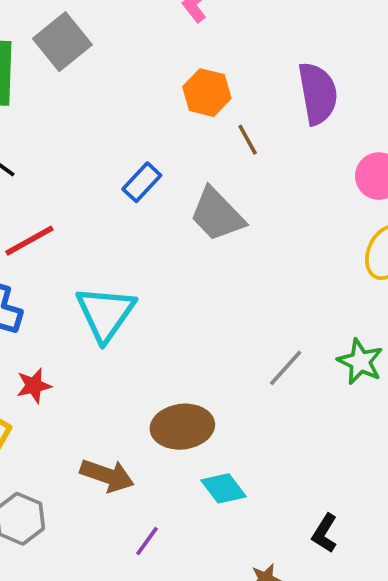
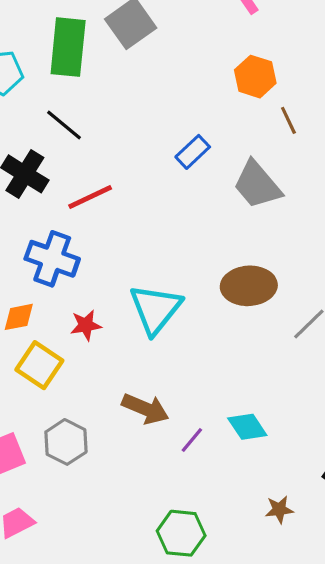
cyan triangle: (105, 313) -> (155, 309), moved
brown ellipse: (182, 427) -> (249, 286), moved
purple line: (147, 541) -> (192, 440), moved

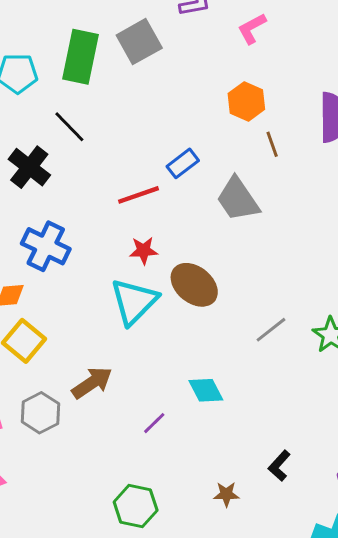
red line: (90, 197) -> (138, 195), moved
brown ellipse: (249, 286) -> (194, 285), moved, turned 36
red star: (86, 325) -> (144, 251), moved
brown arrow: (145, 409) -> (92, 383), moved, turned -63
cyan diamond: (247, 427) -> (206, 390), moved

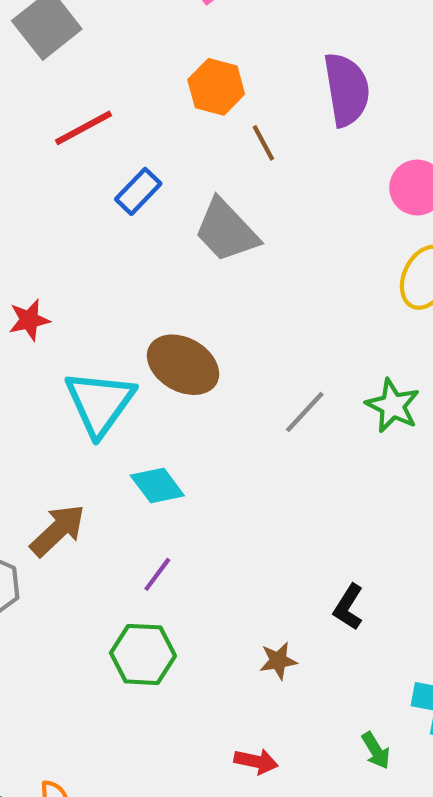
red line: (138, 195) -> (83, 128), moved
red star: (144, 251) -> (29, 320), moved
cyan diamond: (206, 390) -> (157, 485), moved
green hexagon: (136, 506) -> (143, 654), moved

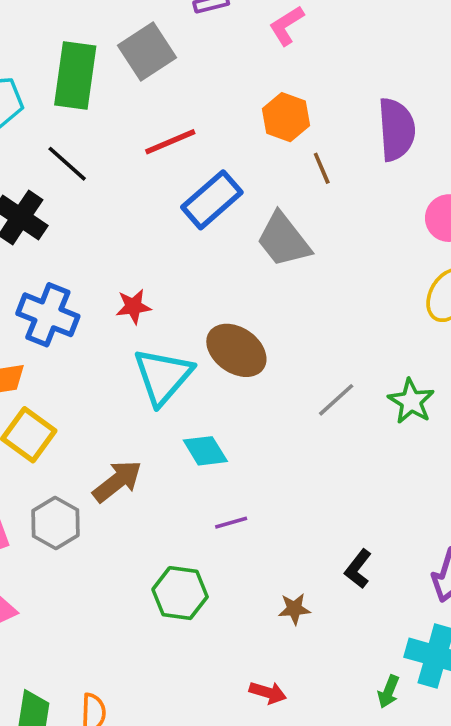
blue rectangle: (138, 191) -> (212, 200), size x1.5
red star: (29, 320) -> (133, 307), moved
purple line: (157, 574) -> (231, 523), moved, turned 32
green arrow: (376, 750) -> (388, 692), moved, turned 48

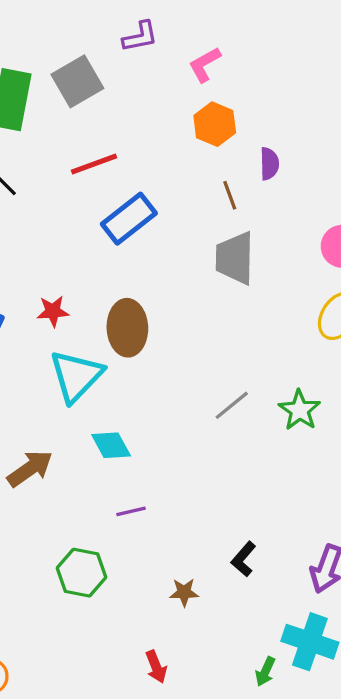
orange hexagon: (286, 117) -> (215, 124), moved
purple semicircle: (396, 129) -> (269, 164), moved, size x0.6
gray trapezoid: (284, 240) -> (235, 258), moved, turned 36
brown ellipse: (236, 350) -> (127, 328), moved, turned 50
red arrow: (268, 693) -> (156, 667), turned 48

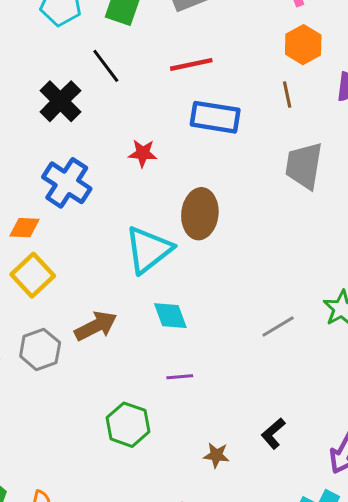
brown line: (230, 195) -> (287, 95), moved
blue rectangle: (129, 219) -> (215, 117), turned 39
red star: (53, 311) -> (143, 153), moved
gray line: (232, 405) -> (278, 326), moved

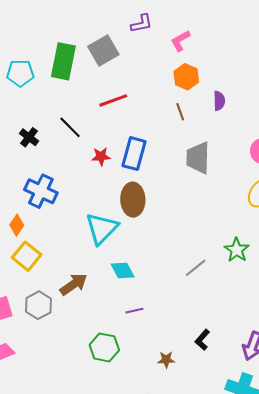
black line: (106, 66) -> (70, 127), moved
black cross: (60, 101) -> (29, 137), size x0.7
blue rectangle: (215, 117) -> (134, 154), moved, turned -76
red star: (143, 153) -> (101, 156), moved
orange diamond: (25, 228) -> (17, 225), turned -50

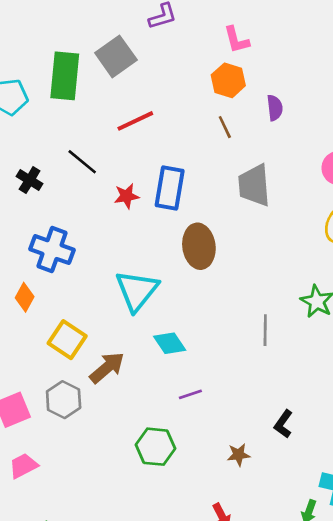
pink L-shape: (180, 41) -> (236, 40), moved, turned -70
brown ellipse: (133, 200) -> (199, 246), moved
yellow square: (27, 256) -> (67, 340), moved
gray line: (196, 268) -> (265, 330), turned -45

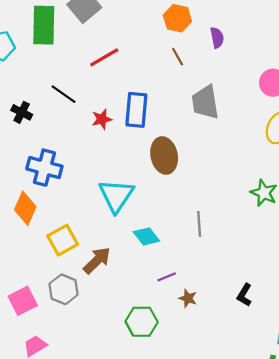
orange diamond: (25, 297) -> (25, 208), size x1.4
gray line: (265, 330) -> (199, 224), moved
yellow square: (67, 340) -> (63, 240), turned 32
brown star: (239, 455) -> (188, 298), moved, turned 30

